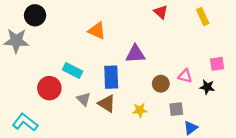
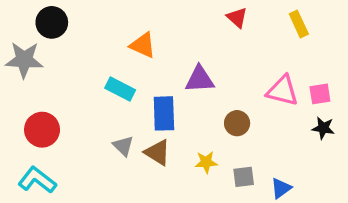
cyan rectangle: (73, 70) -> (120, 89), moved
pink triangle: (185, 76) -> (283, 91), moved, size x1.5
black star: (207, 87) -> (323, 128), moved
red circle: (49, 88) -> (42, 130), moved
gray square: (176, 109) -> (244, 177), moved

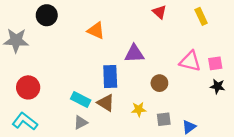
black circle: (52, 22) -> (47, 15), moved
cyan rectangle: (120, 89) -> (81, 100), moved
gray triangle: (123, 146) -> (81, 122), moved, turned 48

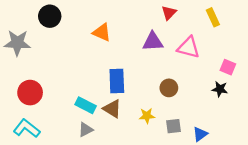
red triangle: (159, 12) -> (169, 13), turned 32
purple triangle: (134, 54) -> (153, 42), moved
pink triangle: (190, 61) -> (189, 47), moved
pink square: (215, 63) -> (228, 67), turned 32
black star: (217, 86) -> (220, 89), moved

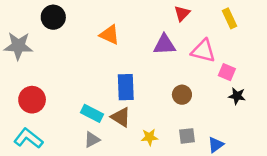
pink square: (228, 67) -> (227, 72), moved
yellow star: (147, 116) -> (149, 137), moved

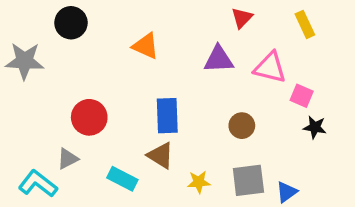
red circle: (32, 100) -> (89, 117), moved
cyan rectangle: (92, 113) -> (122, 179), moved
gray square: (187, 136) -> (248, 180), size x1.5
gray triangle: (92, 140) -> (68, 159), moved

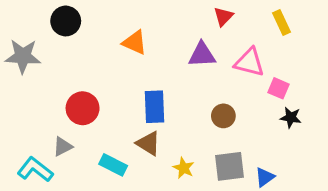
yellow star: (199, 182) -> (184, 168), turned 30

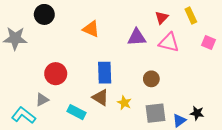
red triangle: (223, 16) -> (162, 18), moved
pink square: (278, 88) -> (208, 42), moved
black star: (291, 117) -> (197, 113), moved
yellow star: (184, 168) -> (124, 103), moved

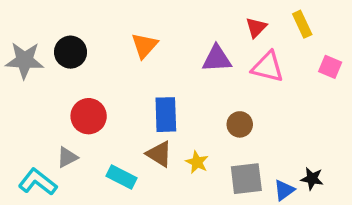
black circle: (44, 14) -> (70, 52), moved
orange triangle: (91, 29) -> (144, 46), turned 48

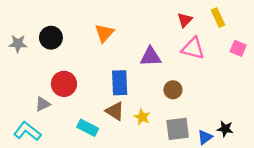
purple triangle: (217, 59) -> (150, 57), moved
gray star: (24, 60) -> (18, 44), size x0.7
gray triangle: (67, 157) -> (43, 104), moved

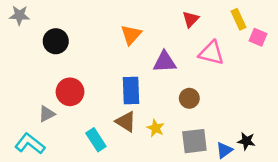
red triangle: (185, 20) -> (191, 19), moved
orange triangle: (104, 33) -> (131, 35), moved
gray star: (18, 44) -> (19, 15), moved
pink square: (238, 48) -> (258, 37), moved
cyan rectangle: (88, 128) -> (96, 140), turned 30

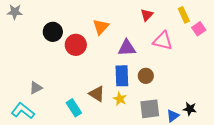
pink square: (258, 37) -> (199, 29), turned 32
black circle: (56, 41) -> (53, 32), moved
blue rectangle: (131, 91) -> (122, 76), moved
red circle: (70, 92) -> (76, 45), moved

